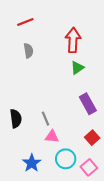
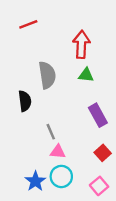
gray semicircle: (28, 51) -> (47, 75), moved, size x1.6
green triangle: (77, 68) -> (86, 75), turned 40
black semicircle: (16, 119) -> (25, 101), moved
cyan circle: (66, 159) -> (61, 176), moved

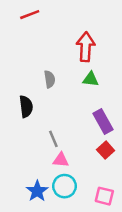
red line: (28, 24) -> (30, 15), moved
gray semicircle: (47, 75) -> (50, 79), size x0.6
red square: (103, 153) -> (106, 150), moved
pink square: (99, 186) -> (104, 196), turned -36

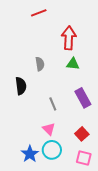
red line: (30, 15) -> (39, 13), moved
gray line: (53, 139) -> (53, 104), moved
red square: (106, 150) -> (82, 134), moved
pink triangle: (61, 160) -> (49, 129), turned 40

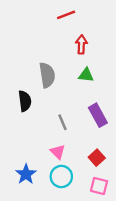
red line: (39, 13) -> (66, 15), moved
red arrow: (69, 38) -> (81, 44), size x0.7
gray semicircle: (40, 64) -> (47, 75), size x1.5
blue star: (30, 154) -> (26, 174), moved

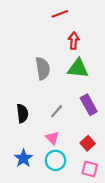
green triangle: (86, 75) -> (78, 68), size x1.5
black semicircle: (25, 101) -> (22, 113), moved
gray line: (63, 122) -> (57, 111), turned 64

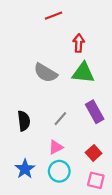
red line: (60, 14) -> (54, 16), moved
gray semicircle: (43, 68) -> (45, 73), turned 130
pink triangle: (52, 138) -> (56, 147), turned 48

